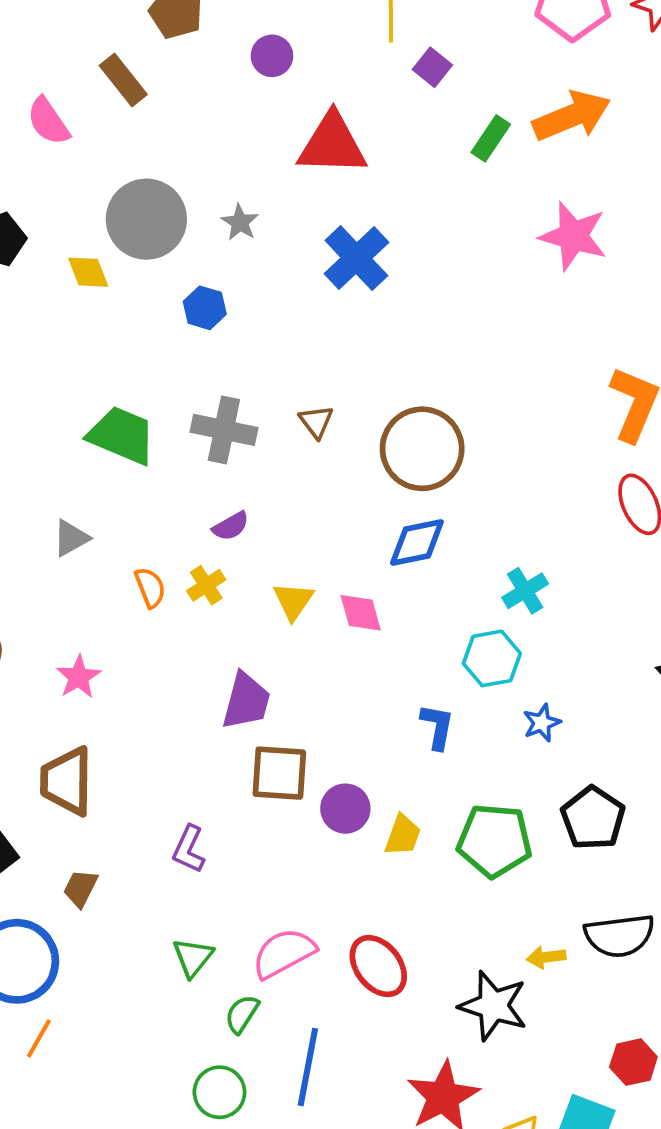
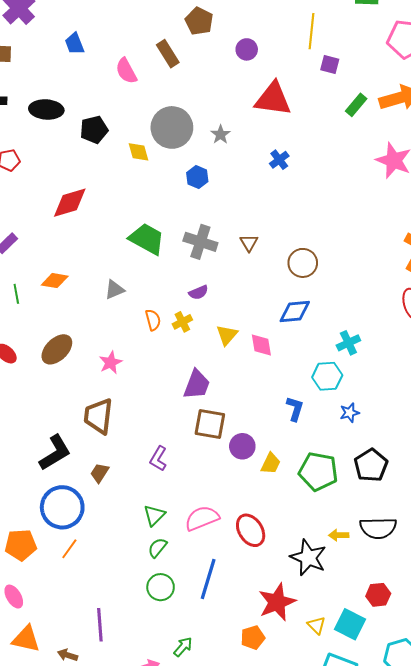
purple square: (432, 67) -> (330, 64), turned -30
blue cross: (356, 258) -> (279, 160), size x0.6
brown circle: (422, 449) -> (303, 263), size x0.7
green semicircle: (242, 1014) -> (157, 548), moved

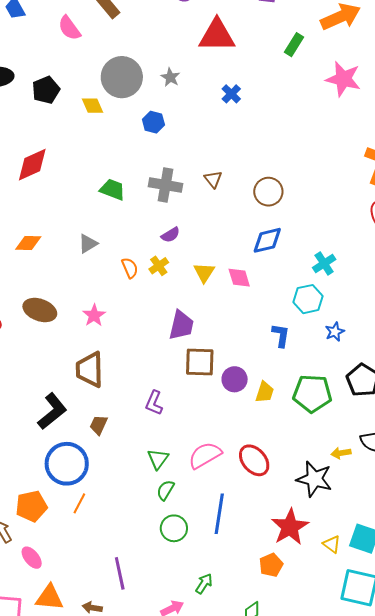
green rectangle: (356, 105) -> (294, 45), moved
green trapezoid: (147, 239) -> (113, 190), size x0.7
brown ellipse: (57, 349) -> (40, 310), turned 72

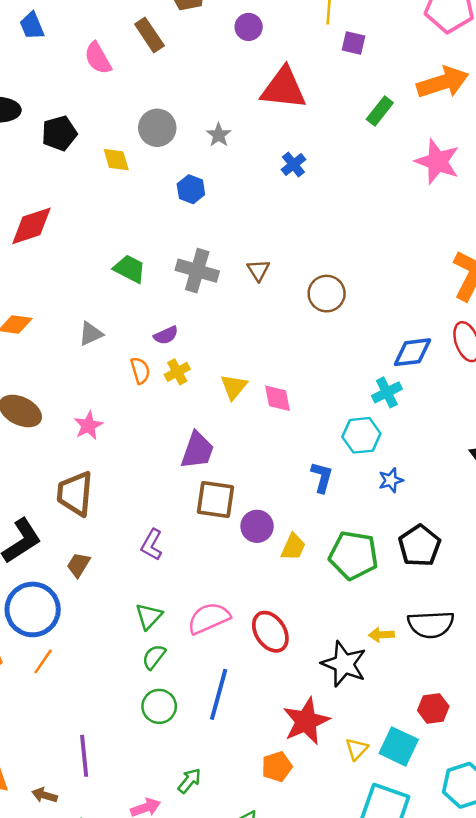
gray circle: (122, 77) -> (157, 128), size x0.7
purple semicircle: (171, 235) -> (166, 335), moved
blue diamond: (267, 240) -> (412, 352), moved
yellow triangle: (332, 544) -> (357, 749), turned 30

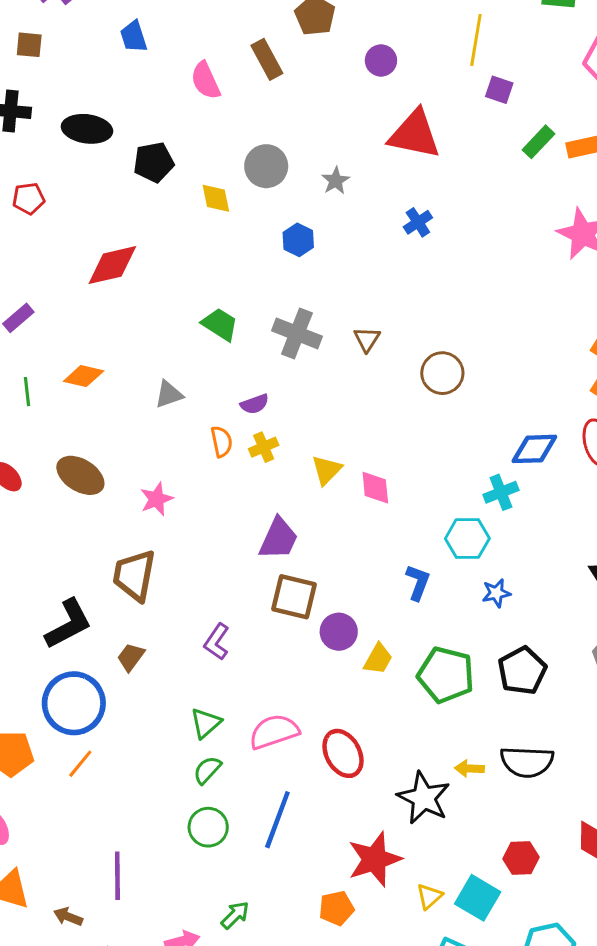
green rectangle: (380, 111) -> (538, 142), moved

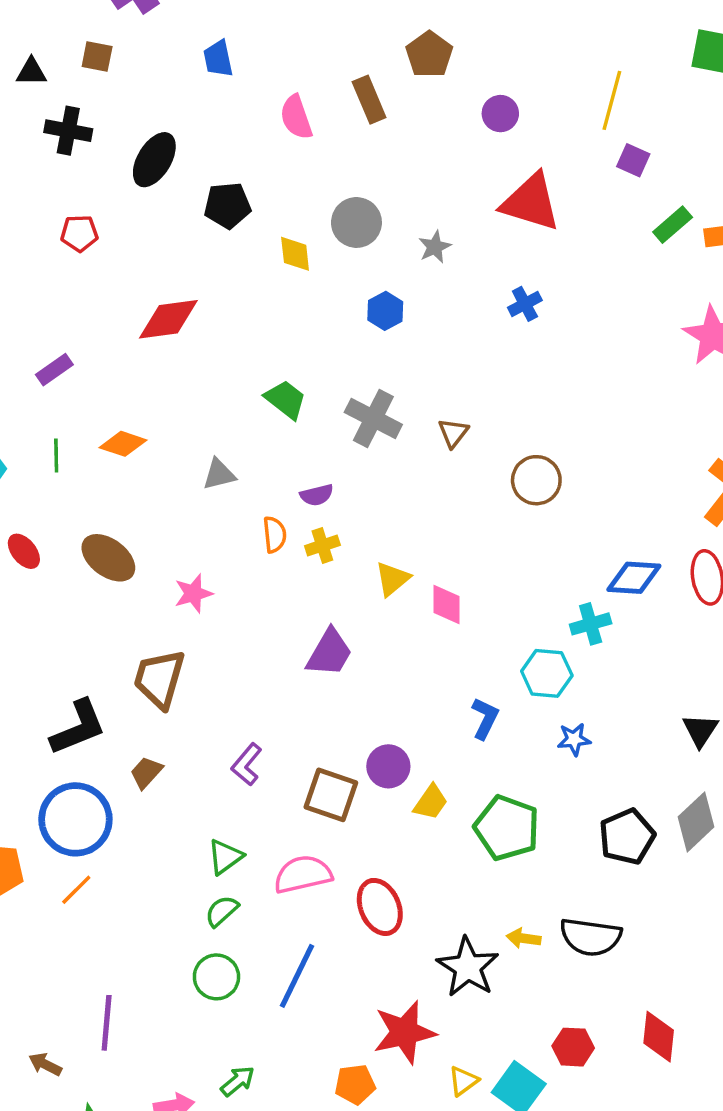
black ellipse: (87, 129) -> (154, 160), turned -72
brown square: (294, 597) -> (331, 795), moved
black pentagon: (522, 671) -> (627, 837), moved

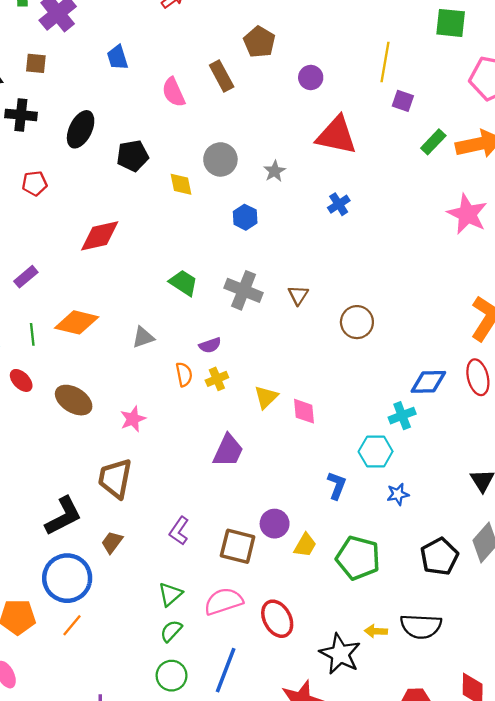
orange diamond: (123, 444) -> (77, 322), size x1.4
red ellipse: (24, 551) -> (21, 380), moved

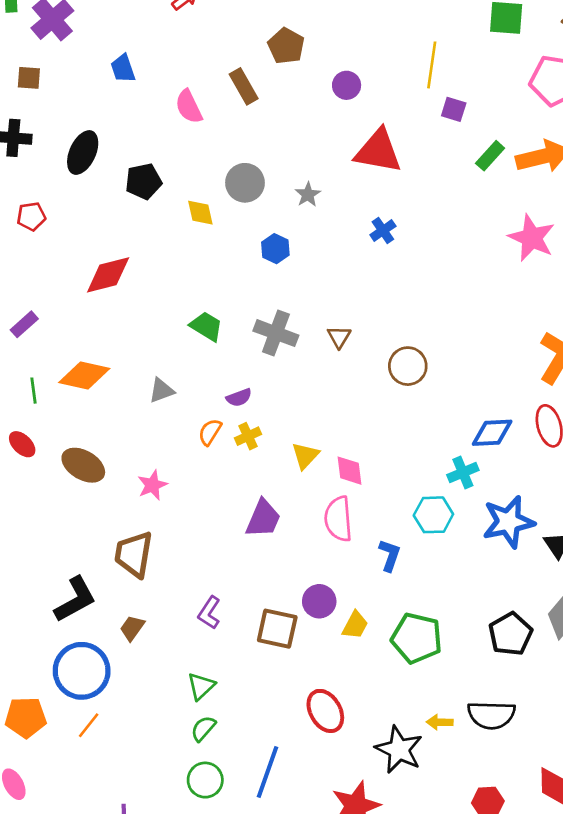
orange semicircle: (184, 374) -> (210, 432), turned -135
blue star: (398, 494) -> (508, 522), moved, size x2.0
pink semicircle: (223, 601) -> (338, 519), moved, turned -75

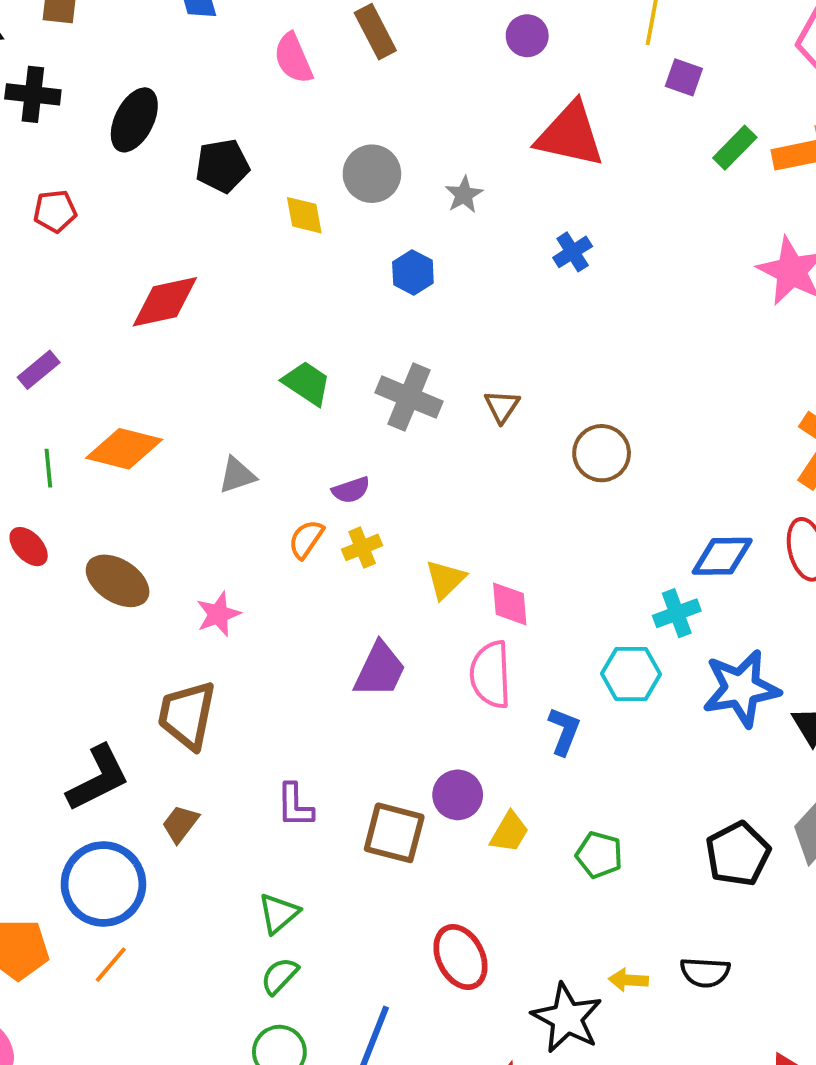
purple L-shape: (209, 613) -> (295, 805), turned -36
green pentagon: (417, 638) -> (599, 855), size x0.6
black semicircle: (491, 715) -> (705, 972), size x0.7

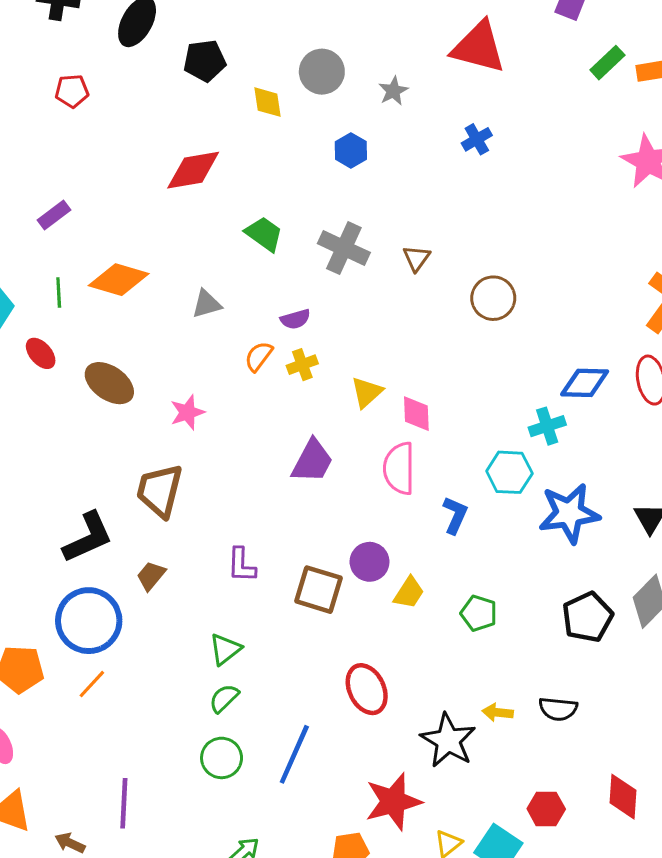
red diamond: (165, 302) -> (193, 170), moved
blue star: (741, 688) -> (569, 513), moved

